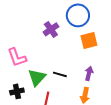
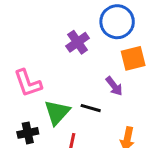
purple arrow: (89, 73) -> (114, 86), moved, turned 128

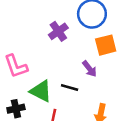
green triangle: (57, 112) -> (41, 91), turned -45

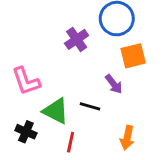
black cross: (16, 109) -> (26, 132), turned 35

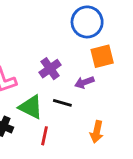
purple cross: (77, 39) -> (50, 69), moved
purple arrow: (114, 84) -> (84, 82), turned 108

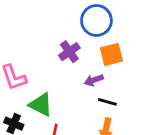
purple cross: (50, 69) -> (69, 52), moved
black line: (62, 103) -> (107, 102), moved

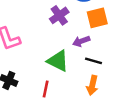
green triangle: (41, 105) -> (58, 61), moved

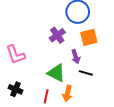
purple arrow: (81, 41) -> (76, 57), turned -88
orange arrow: (92, 85) -> (67, 93), moved

